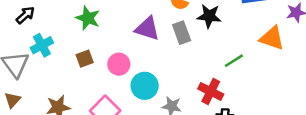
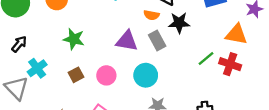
cyan circle: (145, 86) -> (146, 75), moved
red cross: (211, 91) -> (230, 64), moved

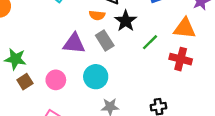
black star: (179, 23) -> (126, 21), turned -30
green star: (74, 39) -> (15, 59), moved
green line: (206, 58) -> (150, 42), moved

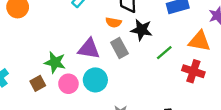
black star: (126, 21) -> (142, 30), turned -30
green star: (15, 59) -> (55, 62), moved
cyan circle: (96, 77) -> (95, 80), moved

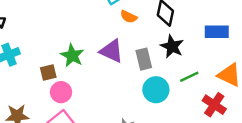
orange semicircle: (113, 22) -> (129, 17), moved
cyan circle: (95, 80) -> (156, 90), moved
pink circle: (68, 84) -> (61, 92), moved

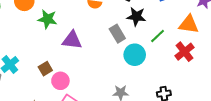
purple triangle: (112, 51) -> (72, 40), moved
green star: (72, 56) -> (47, 19), moved
red cross: (214, 105) -> (184, 52), turned 36

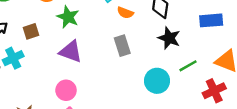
gray rectangle: (117, 34) -> (122, 46), moved
purple triangle: (72, 40) -> (71, 52), moved
brown square: (45, 69) -> (31, 31), moved

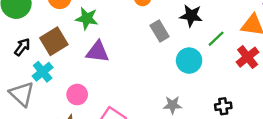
brown square: (31, 31) -> (54, 41), size x1.6
gray rectangle: (122, 46) -> (160, 31), moved
pink circle: (66, 90) -> (77, 95), moved

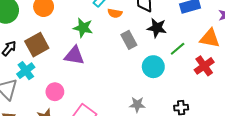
green star: (87, 19) -> (83, 28), moved

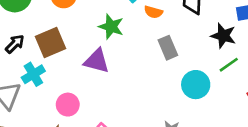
black star: (157, 28) -> (223, 36), moved

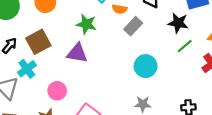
gray rectangle: (168, 48) -> (133, 26), moved, turned 72
cyan circle: (196, 85) -> (146, 66), moved

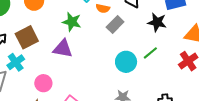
green line: (185, 46) -> (150, 53), moved

